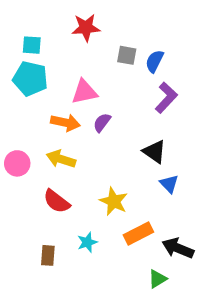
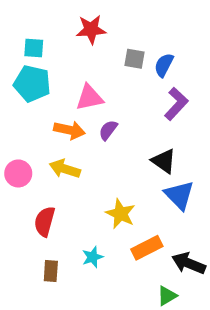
blue triangle: (169, 184) -> (179, 195), size x1.5
red semicircle: (57, 201) -> (45, 221), moved, turned 68

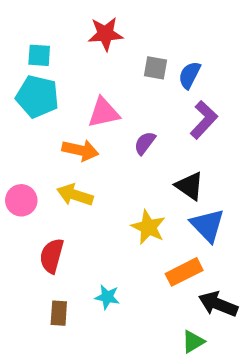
purple semicircle: (108, 130) -> (145, 143), moved
yellow star: (120, 214) -> (148, 227), moved
orange rectangle: (147, 248) -> (184, 272), moved
cyan star: (93, 257) -> (107, 297), turned 30

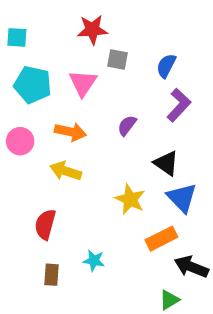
cyan square: (39, 55) -> (17, 37), moved
gray square: (156, 68) -> (117, 59), moved
pink triangle: (104, 113) -> (83, 83), moved, turned -44
pink circle: (21, 200) -> (20, 141), moved

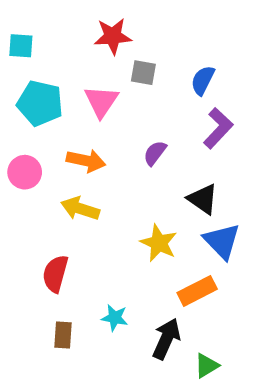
black arrow: (191, 267) -> (166, 339), moved, turned 92

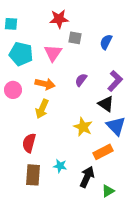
purple L-shape: (218, 128) -> (115, 81), moved
yellow arrow: (80, 209) -> (42, 109), turned -84
brown rectangle: (63, 335) -> (33, 175), size x1.5

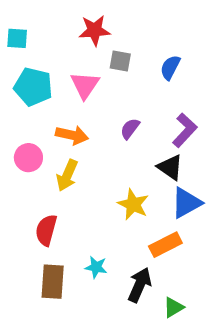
pink circle: (13, 90) -> (28, 158), moved
blue triangle: (116, 126) -> (186, 203), turned 45

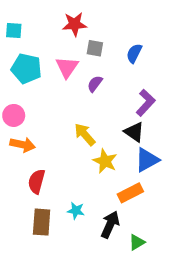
purple semicircle: (130, 129) -> (95, 84), moved
orange arrow: (72, 135) -> (23, 145), moved
pink circle: (28, 158) -> (14, 115), moved
yellow arrow: (67, 175) -> (85, 134), moved, turned 115

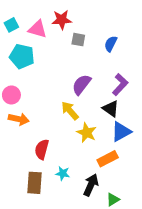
cyan square: (14, 30) -> (11, 25), turned -32
pink triangle: (67, 67) -> (38, 29), moved, turned -48
purple semicircle: (95, 84) -> (81, 85), moved, size x1.5
red semicircle: (37, 181) -> (42, 149), moved

